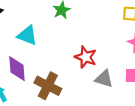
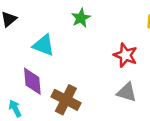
red star: (86, 57) -> (125, 55), moved

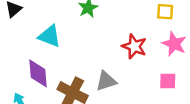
gray triangle: (127, 92) -> (106, 81), moved, turned -35

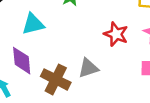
cyan triangle: (50, 36) -> (33, 24), turned -35

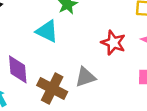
cyan triangle: (33, 24) -> (47, 31), moved, turned 40

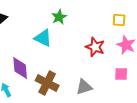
gray triangle: (85, 77) -> (84, 87), moved

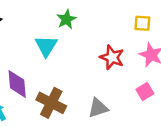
cyan triangle: (43, 38) -> (46, 46), turned 36
pink square: (121, 74) -> (145, 91), turned -32

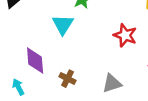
brown cross: (51, 103) -> (68, 79), size x0.6

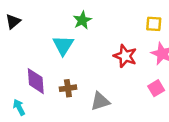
brown cross: (68, 79) -> (68, 88), moved, turned -35
gray triangle: (112, 83) -> (100, 101), moved

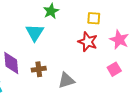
yellow square: (154, 24) -> (94, 18), moved

